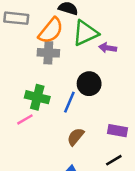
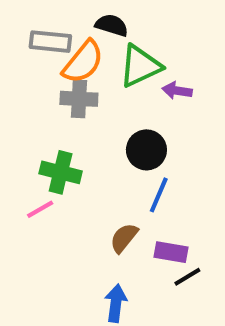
gray rectangle: (16, 18) -> (50, 42), moved
blue line: (69, 102) -> (159, 195), moved
purple rectangle: (117, 131) -> (171, 252), moved

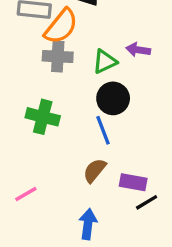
green triangle: (140, 66) -> (105, 62), moved, size x0.7
blue line: (159, 195) -> (103, 130), moved, turned -44
pink line: (40, 209) -> (26, 194), moved

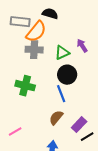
purple arrow: (138, 50) -> (82, 46), turned 48
purple rectangle: (133, 182) -> (79, 125), turned -56

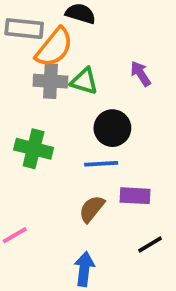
green triangle: (62, 53) -> (84, 81), moved, turned 42
blue line: (61, 94) -> (101, 164), turned -72
purple rectangle: (79, 125) -> (135, 196), moved, turned 49

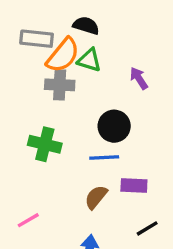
green triangle: (84, 81) -> (89, 60), moved

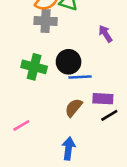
purple arrow: (139, 78) -> (105, 34), moved
black circle: (114, 126) -> (69, 62), moved
black line: (147, 228) -> (109, 115), moved

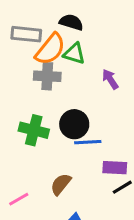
purple arrow: (105, 34) -> (110, 79), moved
brown semicircle: (74, 108) -> (61, 184), moved

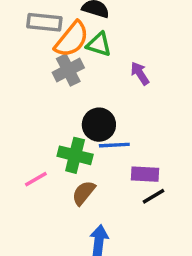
gray cross: (47, 76) -> (68, 70), turned -30
green cross: (34, 130) -> (75, 155), moved
pink line: (19, 199) -> (36, 179), moved

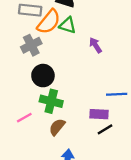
gray cross: (68, 70) -> (31, 45), moved
black circle: (99, 125) -> (43, 76), moved
blue line: (114, 145) -> (117, 94), moved

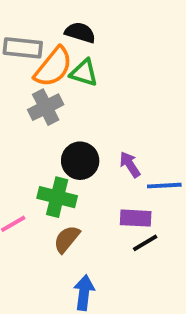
gray cross: (31, 45) -> (46, 107), moved
purple arrow: (96, 45) -> (130, 165), moved
black circle: (43, 76) -> (80, 161), moved

